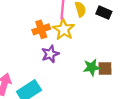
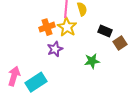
black rectangle: (104, 13) -> (105, 31), moved
brown square: (105, 69) -> (120, 43), moved, turned -32

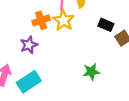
purple star: (55, 49) -> (29, 45), moved
green star: (92, 61) -> (91, 72), moved

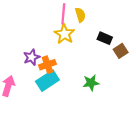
orange cross: (41, 20) -> (47, 65), moved
cyan rectangle: (29, 82) -> (47, 81), moved

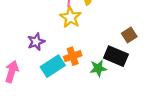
black rectangle: (105, 38) -> (116, 56), moved, size x1.5
orange cross: (47, 65) -> (73, 56), moved

